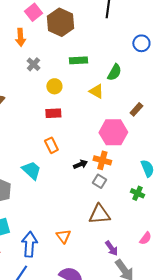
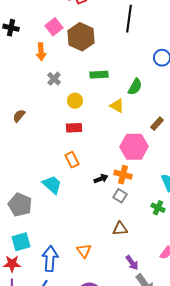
brown triangle: (99, 214) -> (120, 229), size x0.7

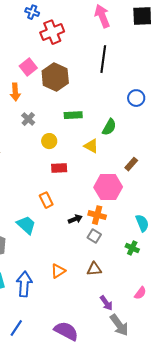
red rectangle: (74, 128) -> (59, 168), moved
orange triangle: (84, 251) -> (58, 271), moved, turned 35
blue arrow: (50, 259) -> (24, 284), moved

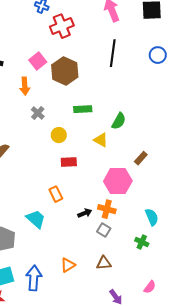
blue circle: (136, 98) -> (158, 55), moved

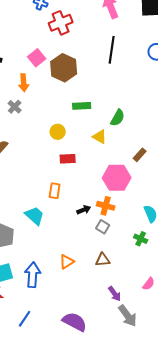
gray cross: (38, 113) -> (15, 107), moved
orange rectangle: (56, 194) -> (55, 191), turned 35

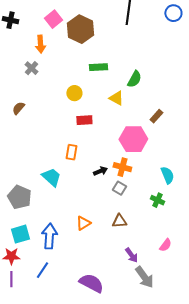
blue line: (25, 319) -> (42, 270), moved

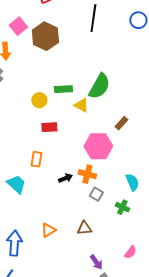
green rectangle: (98, 67) -> (63, 89), moved
green semicircle: (134, 79) -> (99, 86), size x1.5
gray square: (119, 188) -> (96, 194), moved

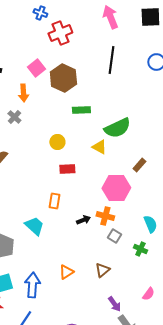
green semicircle: (99, 86) -> (117, 128), turned 36
green rectangle: (63, 89) -> (81, 110), moved
brown triangle: (84, 228) -> (102, 270), turned -35

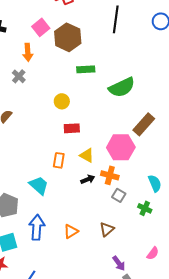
yellow triangle: (99, 147) -> (87, 155), moved
brown rectangle: (139, 165) -> (144, 124), size x1.6
blue arrow: (32, 285) -> (37, 227), moved

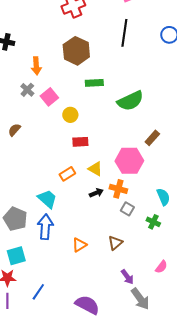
pink square: (41, 27) -> (49, 97), moved
brown rectangle: (144, 124) -> (152, 138), size x0.7
orange rectangle: (59, 160) -> (67, 174), turned 49
blue arrow: (37, 227) -> (45, 227), moved

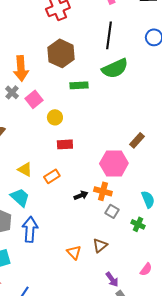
orange arrow: (36, 66) -> (21, 68), size x1.4
green semicircle: (130, 101) -> (115, 68), moved
yellow triangle: (95, 169) -> (25, 169), moved
cyan trapezoid: (47, 199) -> (20, 197), moved
orange triangle: (79, 245) -> (74, 252), moved, turned -42

